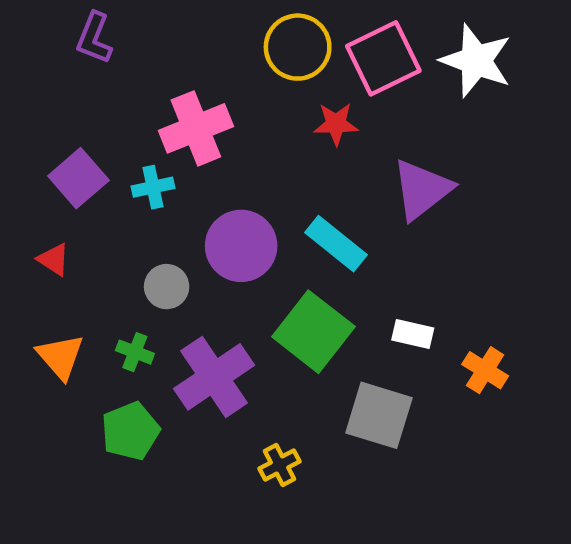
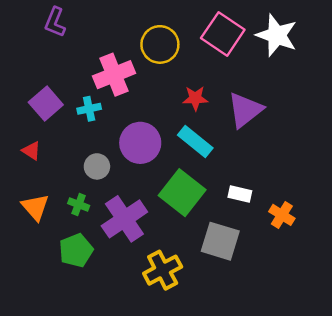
yellow circle: (298, 47) -> (160, 44), moved
pink square: (383, 58) -> (223, 34), turned -30
red star: (336, 124) -> (195, 98), moved
yellow cross: (280, 465) -> (163, 270), size x1.6

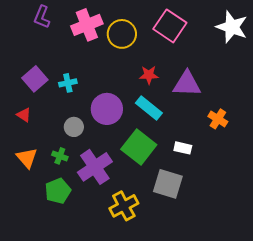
white star: (277, 35) -> (232, 27), moved
pink cross: (114, 75) -> (87, 25), moved
purple triangle: (245, 110) -> (187, 84), turned 40
orange cross: (282, 215) -> (218, 119), moved

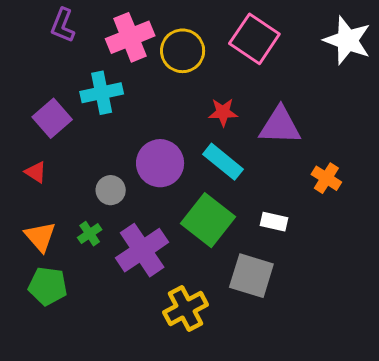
cyan cross: (68, 83) -> (102, 93), moved, size x1.5
green cross: (60, 156) -> (90, 234), turned 35
green pentagon: (58, 191) -> (48, 286), moved, turned 30

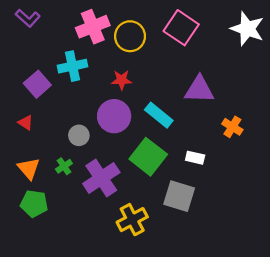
purple L-shape: (63, 25) -> (28, 18), moved, turned -70
red star: (223, 112) -> (122, 80), moved

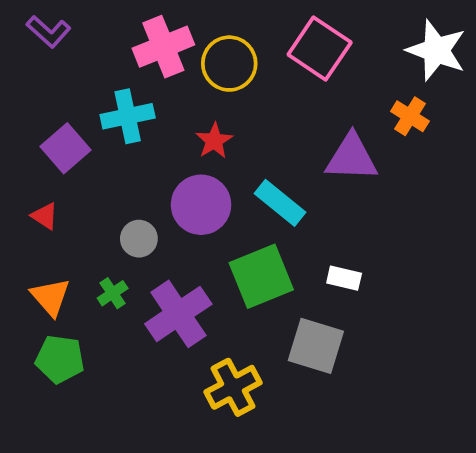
red star: (122, 80) -> (214, 141), turned -30
orange cross: (232, 127) -> (410, 116), moved
green square: (148, 157) -> (261, 276), turned 30

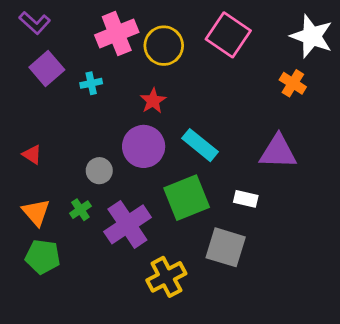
cyan cross: (128, 116) -> (91, 83), size x0.6
purple square: (65, 148) -> (47, 68), moved
purple triangle: (352, 158) -> (278, 152), moved

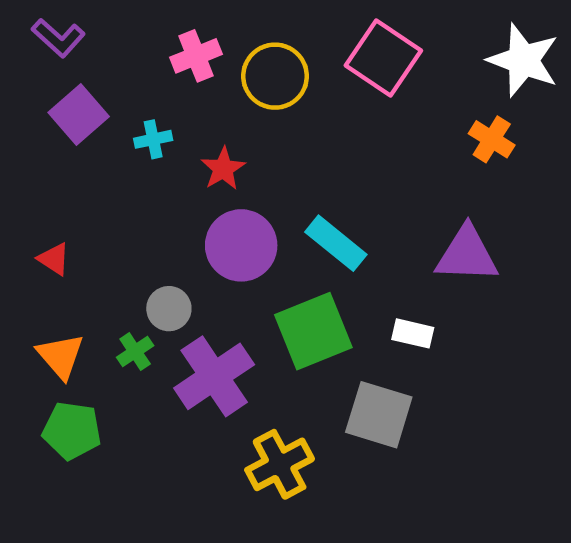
pink cross: (117, 34) -> (196, 56), size x0.7
red star: (153, 101) -> (223, 169), moved
gray circle: (99, 171) -> (169, 309), moved

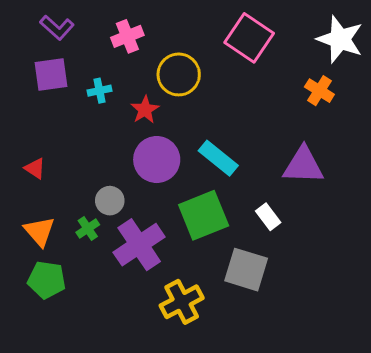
purple L-shape: (58, 38) -> (57, 28), moved
yellow circle: (275, 76) -> (179, 74), moved
purple square: (79, 114) -> (51, 74), turned 33
white rectangle: (413, 333) -> (268, 217), turned 40

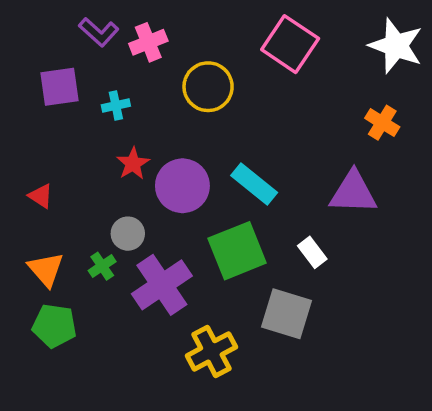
purple L-shape: (57, 28) -> (99, 32), moved
orange cross: (319, 91) -> (382, 123), moved
red star: (145, 110) -> (133, 164), moved

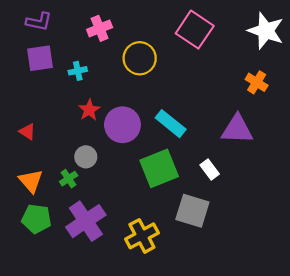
purple L-shape: (99, 32) -> (39, 22), moved, turned -30
purple cross: (162, 285) -> (86, 221), moved

